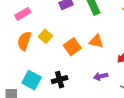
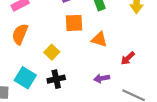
yellow square: (45, 36) -> (52, 52), moved
orange square: (72, 47) -> (74, 23), moved, turned 30

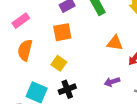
orange square: (74, 23) -> (62, 32), moved
orange triangle: (99, 39) -> (115, 43), moved

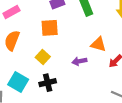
purple arrow: (112, 82) -> (79, 61), moved

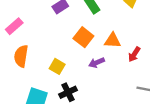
orange square: (50, 28) -> (83, 37), moved, turned -36

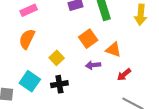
red arrow: (134, 54) -> (124, 75), moved

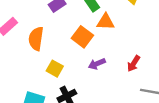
orange semicircle: (27, 39) -> (36, 39), moved
orange triangle: (113, 50) -> (106, 22), moved

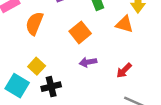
orange triangle: (106, 22) -> (124, 24), moved
yellow square: (55, 69) -> (37, 66), moved

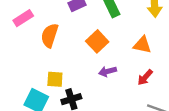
orange triangle: (124, 24) -> (142, 45), moved
yellow square: (37, 66) -> (55, 79), turned -35

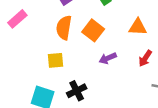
orange semicircle: (50, 35) -> (64, 28), moved
yellow square: (55, 79) -> (55, 60), moved

